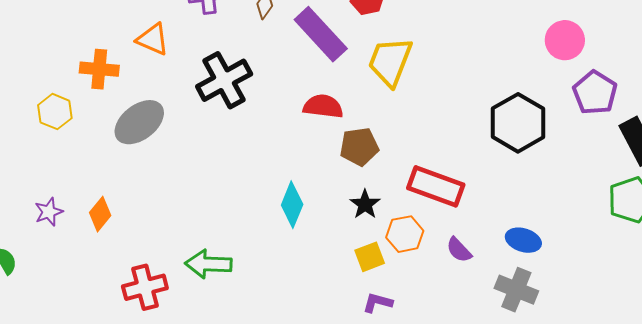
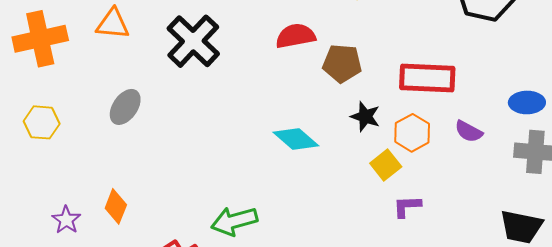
orange cross: (99, 69) -> (40, 39), moved, size x1.4
gray ellipse: (139, 122) -> (125, 107), size x0.7
brown pentagon: (359, 147) -> (342, 63), turned 30
cyan diamond: (292, 205) -> (296, 139), turned -54

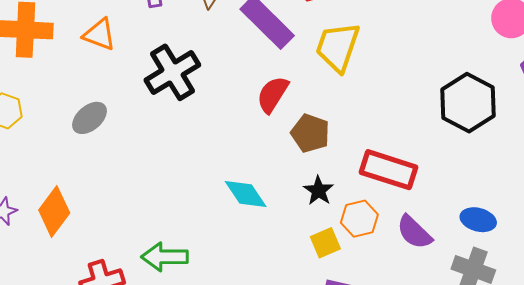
red semicircle: (296, 36) -> (273, 94), turned -63
purple semicircle: (469, 131) -> (414, 232), size x1.4
orange diamond: (116, 206) -> (54, 211), size x1.4

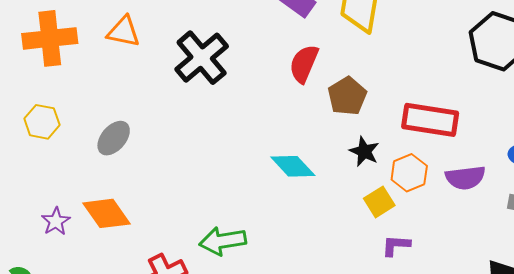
gray ellipse: (90, 118) -> (114, 138), moved
brown pentagon: (310, 133) -> (347, 96), turned 30
orange diamond: (54, 211) -> (107, 213), turned -63
purple semicircle: (414, 232) -> (465, 178), turned -42

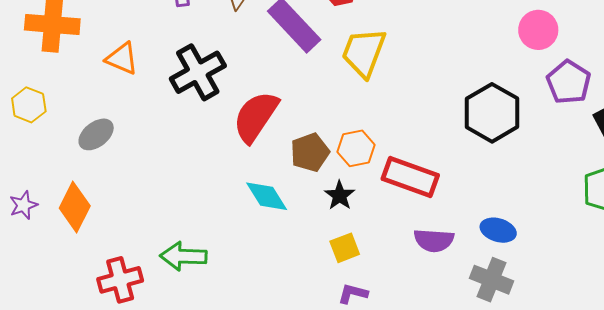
orange triangle: (124, 32) -> (122, 59), moved
red semicircle: (304, 64) -> (256, 117), moved, size x1.4
brown pentagon: (347, 96) -> (310, 152), moved
orange hexagon: (409, 173) -> (356, 148), moved
orange diamond: (107, 213) -> (75, 207), turned 51

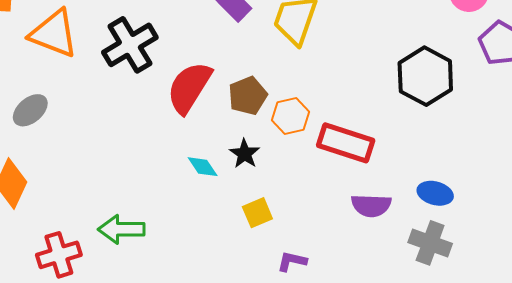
orange triangle: (122, 59) -> (54, 34), size x1.5
brown pentagon: (310, 152) -> (248, 96), moved
black star: (340, 195) -> (245, 154), moved
cyan diamond: (267, 196) -> (203, 167), size x0.7
yellow square: (345, 248) -> (257, 213), moved

